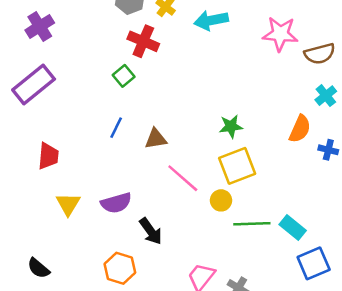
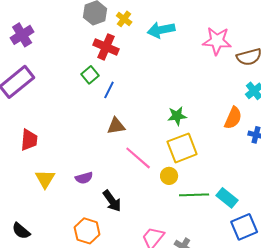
blue line: (116, 128) -> (109, 90), moved
purple semicircle: (116, 203) -> (84, 178), size x0.7

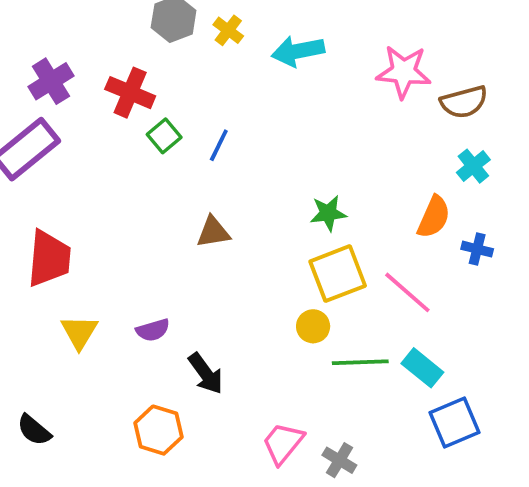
purple cross: (22, 35) -> (51, 81), moved
red cross: (106, 47) -> (130, 93), moved
blue line: (109, 90) -> (219, 145), moved
red trapezoid: (29, 140) -> (49, 258), size x1.4
pink line: (138, 158) -> (407, 292), moved

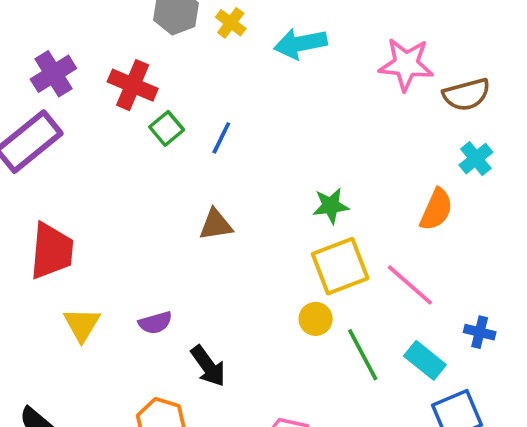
blue cross: (477, 249) -> (480, 332), moved
green line: (360, 362) -> (363, 355), turned 64

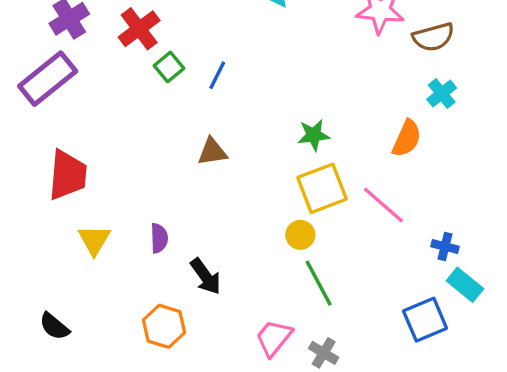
red cross: (133, 85) -> (139, 29), turned 30
purple semicircle: (155, 323) -> (159, 238), turned -76
green line: (363, 355) -> (319, 283), moved
cyan rectangle: (425, 360) -> (465, 285), moved

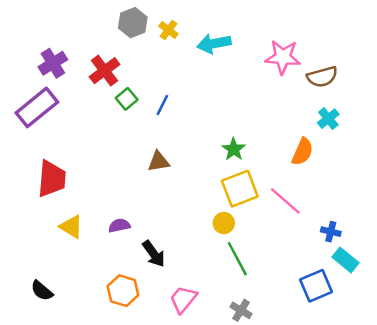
green star: (314, 135) -> (234, 149), turned -30
purple semicircle: (159, 238) -> (119, 225), turned -100
yellow triangle: (94, 240) -> (71, 227), turned -30
pink trapezoid: (274, 338) -> (183, 299), moved

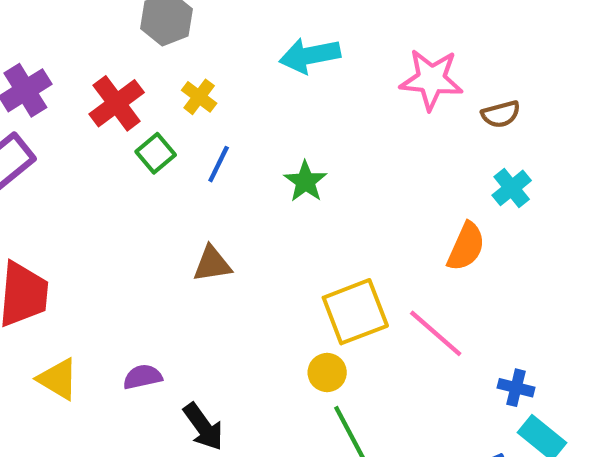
yellow cross: (168, 30) -> (199, 97), moved
brown semicircle: (322, 77) -> (501, 114), size x0.7
green star: (234, 149) -> (305, 181), moved

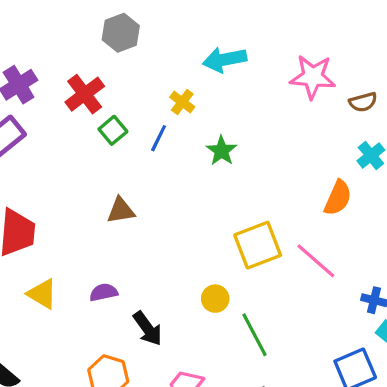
yellow cross: (199, 97) -> (182, 102), moved
brown triangle: (212, 264) -> (121, 211), moved
yellow circle: (327, 372) -> (215, 299), moved

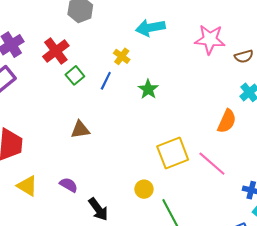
purple semicircle: (104, 292) -> (69, 185), turned 42

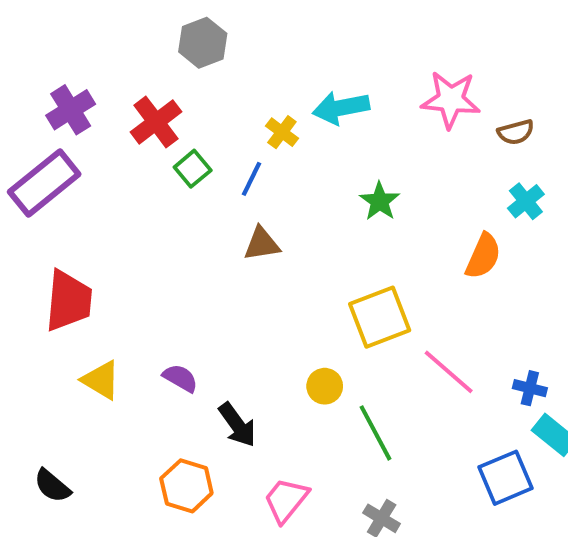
cyan arrow: (150, 28) -> (341, 108), moved
green star: (148, 89) -> (380, 201), moved
brown triangle: (80, 130) -> (262, 244), moved
pink line: (212, 164) -> (449, 372), moved

